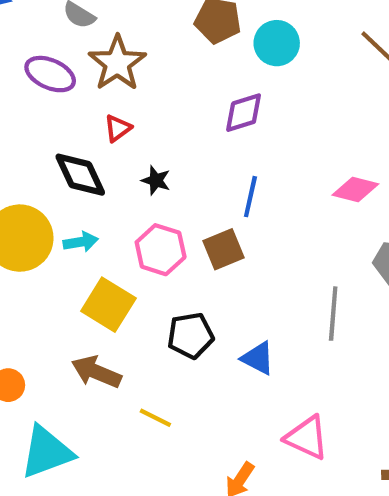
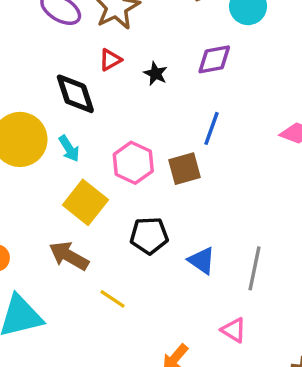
black star: (156, 180) -> (156, 74), moved
cyan arrow: (81, 242) -> (69, 149), turned 60
gray line: (333, 314) -> (255, 268), moved
pink triangle: (307, 438) -> (234, 330), size x0.7

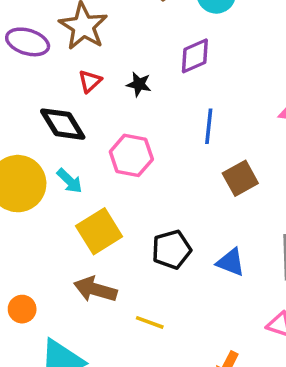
pink hexagon: (133, 163) -> (131, 155), moved
brown square: (185, 169) -> (240, 178), moved
yellow square: (85, 202) -> (99, 231), turned 33

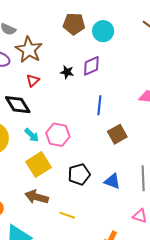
black star: (139, 84) -> (67, 72), moved
pink hexagon: (131, 155) -> (58, 135), moved
cyan arrow: (70, 181) -> (32, 135), moved

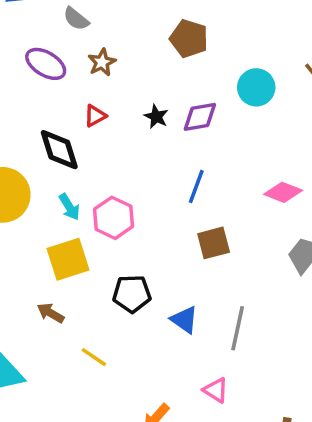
cyan circle: (103, 31) -> (256, 87), moved
brown star: (29, 50) -> (102, 62), size x0.6
brown arrow: (37, 197) -> (51, 313), size x0.7

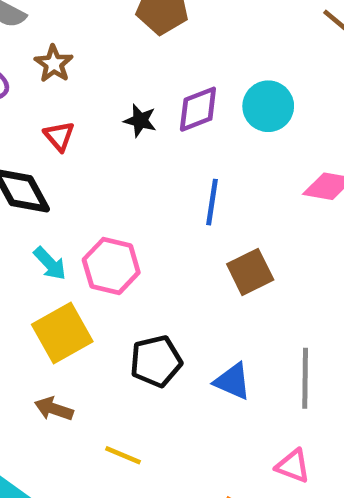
cyan circle: (256, 87) -> (268, 106), moved
red triangle: (95, 116) -> (59, 136), turned -30

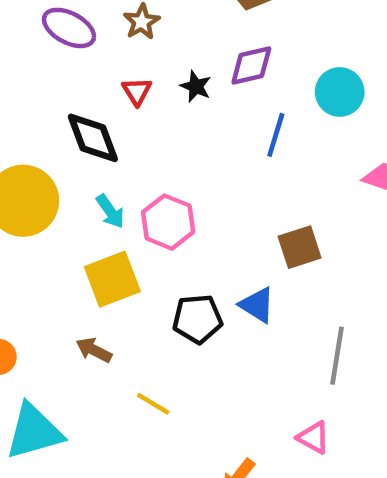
purple diamond: (198, 109) -> (251, 66), moved
black star: (140, 121) -> (196, 86), moved
blue line: (212, 202) -> (276, 135), moved
blue triangle: (233, 381) -> (257, 305), moved

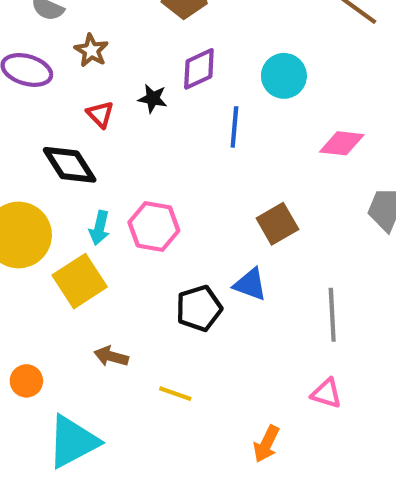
cyan arrow: (110, 211) -> (99, 228), turned 60
yellow square: (112, 279) -> (80, 281), moved

